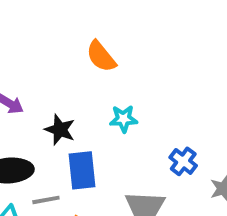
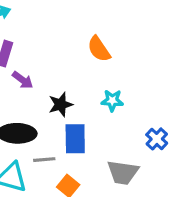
black star: (60, 130) -> (61, 104), turned 30

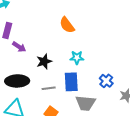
blue rectangle: (75, 139) -> (71, 82), moved
gray line: (44, 160) -> (49, 88), moved

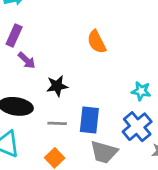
cyan star: (77, 58) -> (141, 91), moved
blue cross: (106, 81) -> (137, 127), size x1.5

